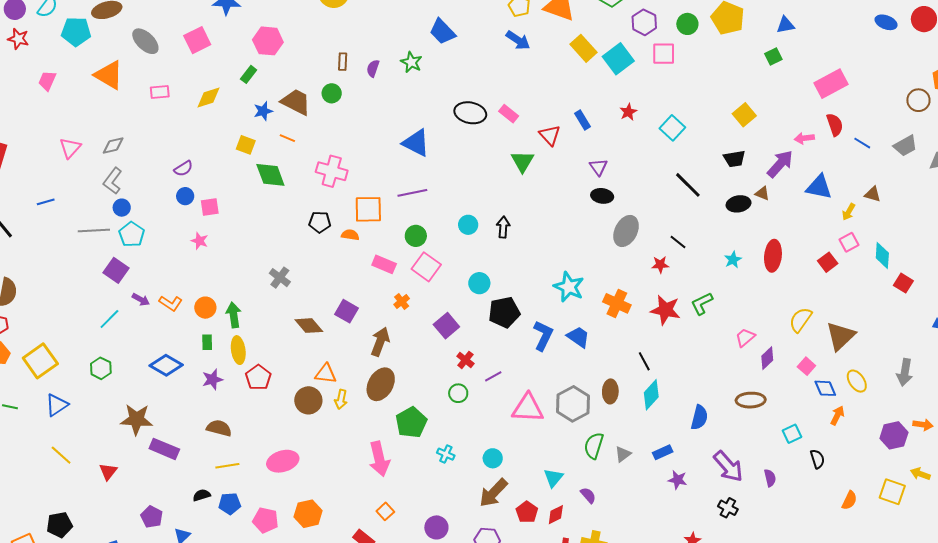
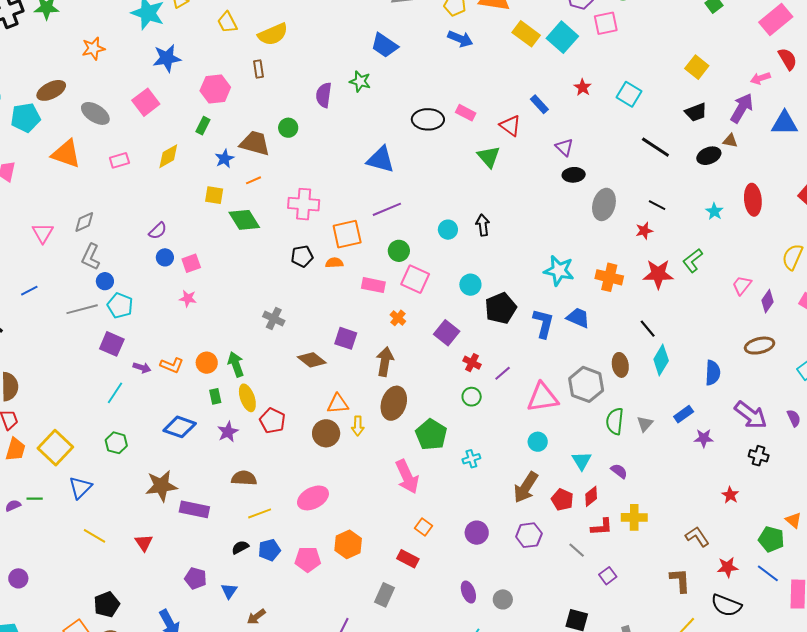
brown rectangle: (343, 62) -> (258, 69), moved
purple semicircle: (373, 68) -> (324, 95), size x1.4
orange line: (287, 138) -> (254, 180), turned -35
cyan cross: (446, 454) -> (471, 459), turned -30
cyan circle: (493, 458) -> (538, 442), moved

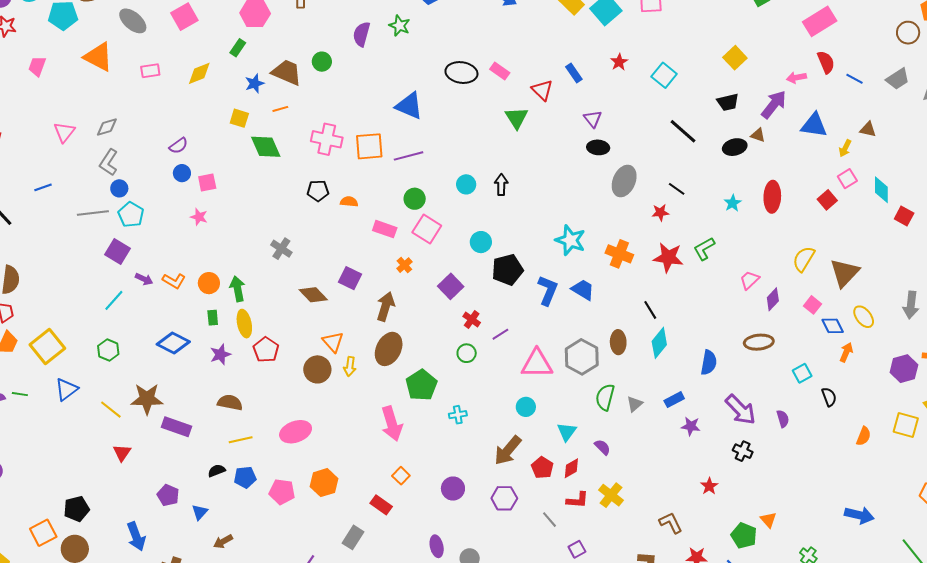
orange square: (347, 234) -> (369, 146), moved
orange triangle: (338, 404) -> (333, 342), turned 45
yellow cross: (634, 517) -> (611, 495), turned 30
yellow line: (94, 536) -> (111, 410), moved

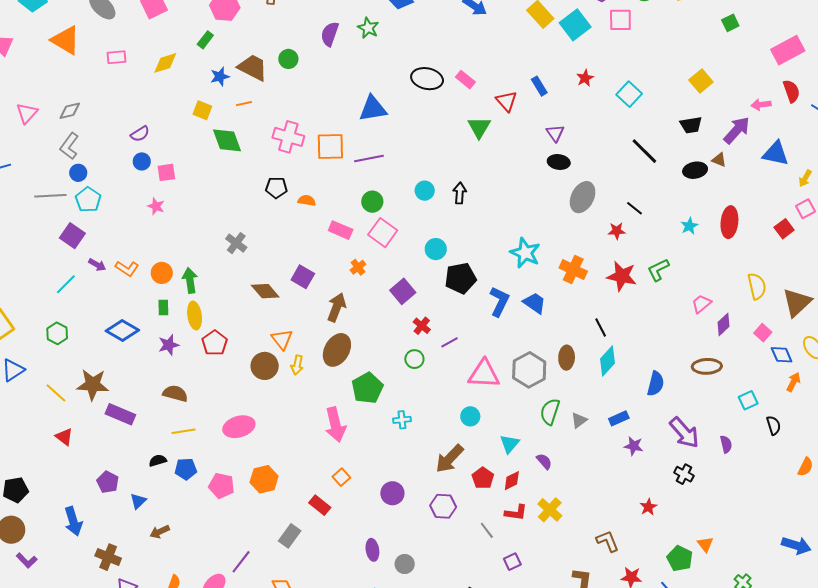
blue triangle: (409, 106) -> (373, 109), turned -36
yellow semicircle: (804, 259) -> (757, 286), turned 132
red triangle: (122, 453) -> (64, 437), turned -30

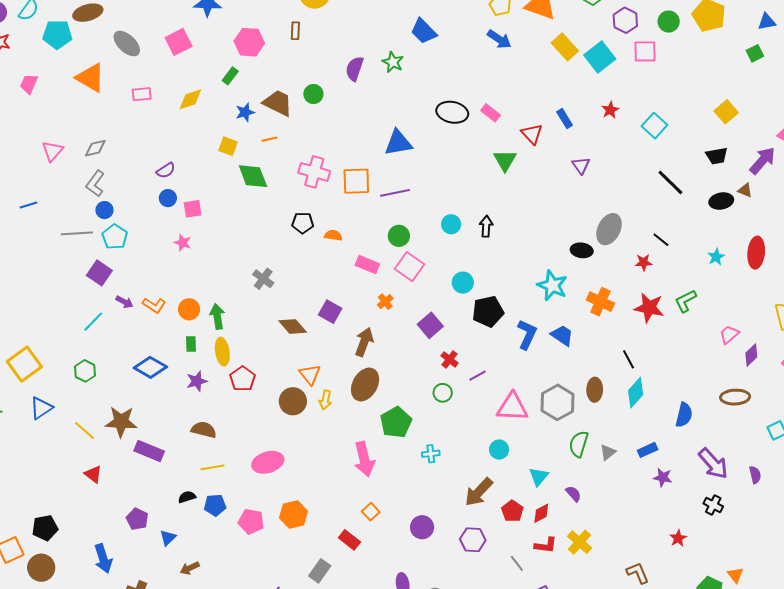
black ellipse: (559, 162) -> (582, 250), moved

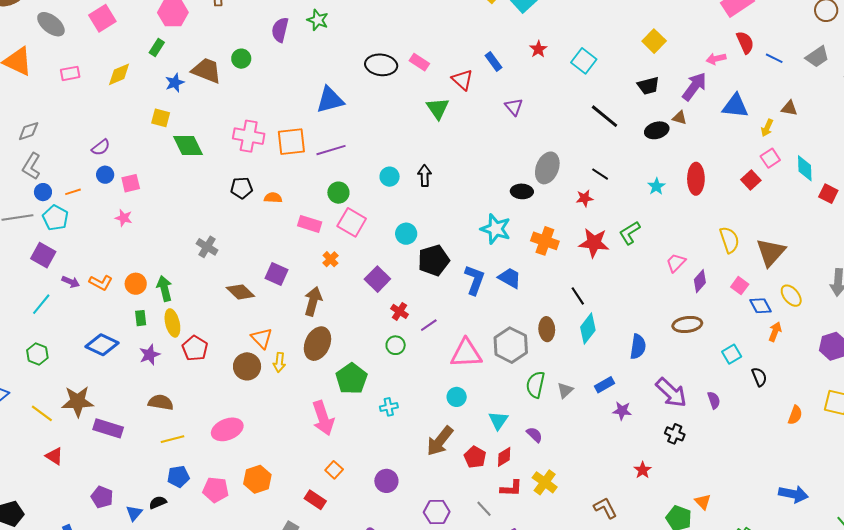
orange line: (269, 139) -> (73, 192), moved
black semicircle: (187, 497) -> (158, 502), moved
purple hexagon: (473, 540) -> (437, 512), moved

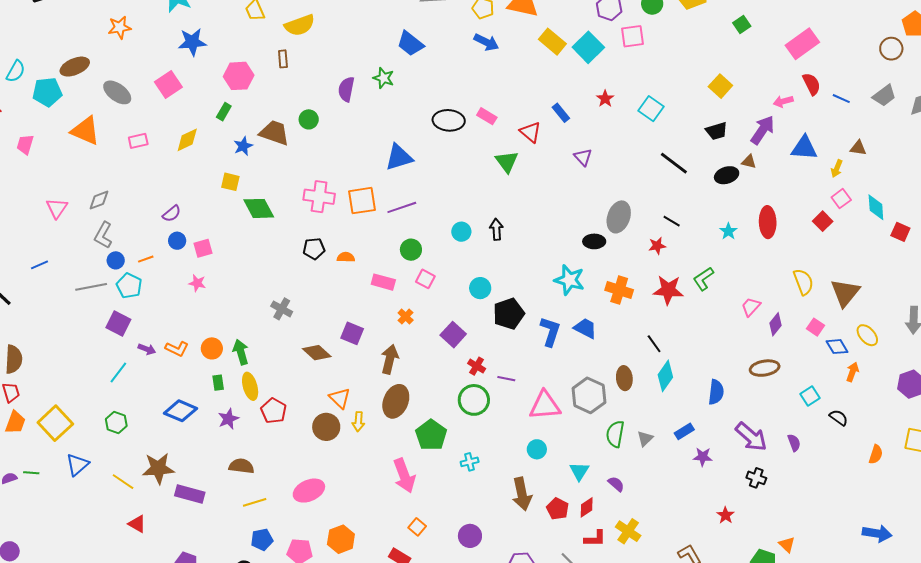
pink square: (352, 222) -> (425, 279), size x0.7
purple line: (429, 325) -> (506, 379), turned 48
green circle: (396, 345) -> (474, 400), size x1.6
black semicircle: (759, 377) -> (839, 418), turned -30
brown arrow: (440, 441) -> (522, 494), turned -48

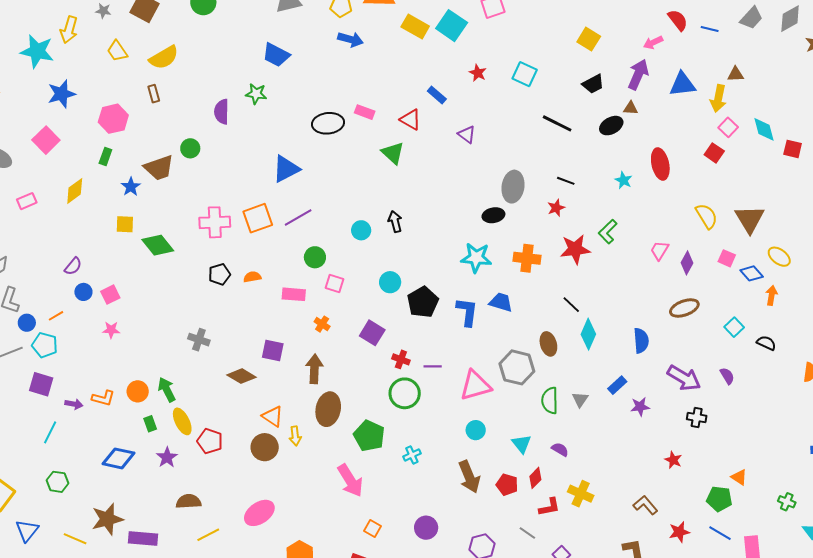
brown trapezoid: (274, 133) -> (159, 168), turned 152
yellow arrow: (837, 169) -> (718, 99), size x1.5

